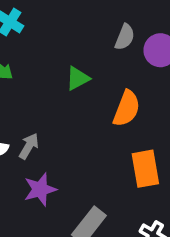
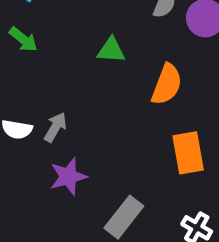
green triangle: (78, 78) -> (111, 50), turned 32

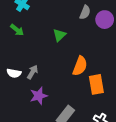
green triangle: (111, 50) -> (59, 35), turned -48
orange semicircle: (167, 84) -> (80, 66), moved

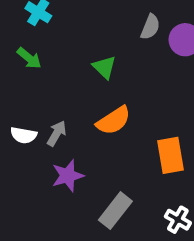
green triangle: (59, 35) -> (104, 67), turned -32
orange semicircle: (80, 66) -> (114, 121), moved, turned 36

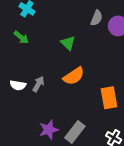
purple star: (68, 176) -> (49, 130), moved

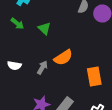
green triangle: (68, 43) -> (44, 28), moved
gray arrow: (38, 84) -> (42, 68), moved

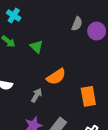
gray arrow: (42, 68) -> (36, 95), moved

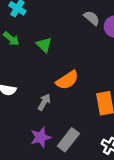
gray semicircle: (77, 24) -> (92, 18), turned -72

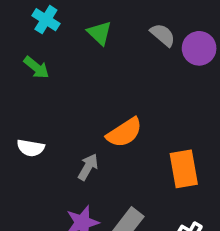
green triangle: (44, 45) -> (100, 33), moved

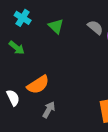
orange semicircle: (124, 133) -> (38, 85), moved
white semicircle: (31, 148) -> (13, 98), turned -126

